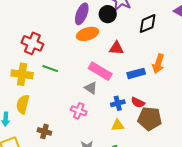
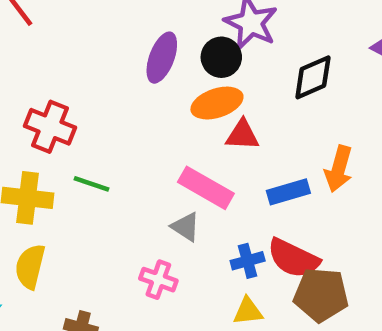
orange ellipse: (88, 34) -> (217, 103), moved
red semicircle: (138, 102) -> (293, 258), size x1.6

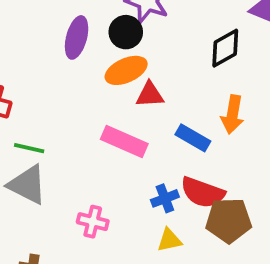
black diamond: (313, 77) -> (225, 48), moved
blue rectangle: (288, 192) -> (193, 138), turned 52
gray triangle: (186, 227) -> (27, 185), moved, size x1.6

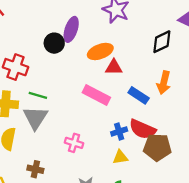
black circle: (126, 32) -> (54, 43), moved
gray triangle: (27, 185) -> (35, 118), turned 32

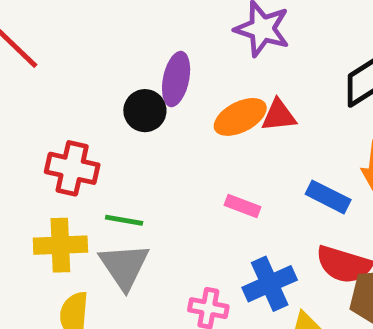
red triangle: (114, 67) -> (279, 116), moved
pink rectangle: (96, 95) -> (243, 206), size x0.6
blue cross: (119, 131) -> (270, 284), moved, size x1.5

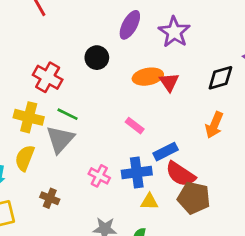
purple ellipse: (176, 79) -> (130, 25), moved
red triangle: (279, 116) -> (169, 82), turned 45
blue rectangle: (328, 197) -> (166, 152), moved, turned -70

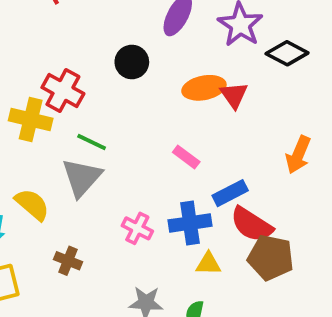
black diamond: (220, 78) -> (287, 53), moved, turned 44
yellow cross: (29, 117) -> (31, 119), moved
yellow semicircle: (25, 158) -> (32, 204), turned 110

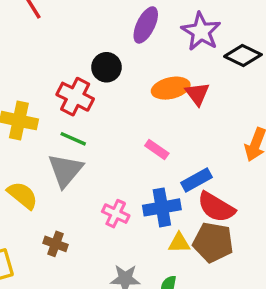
red cross: (63, 91) -> (75, 97), moved
brown pentagon: (271, 258) -> (213, 242), moved

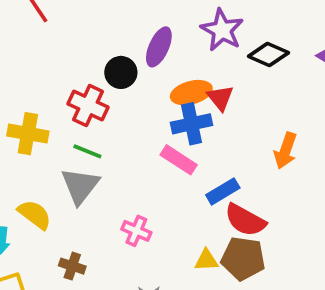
purple ellipse: (146, 25) -> (159, 47), moved
pink rectangle: (157, 149) -> (179, 160), size x1.4
blue cross: (162, 207) -> (192, 124), moved

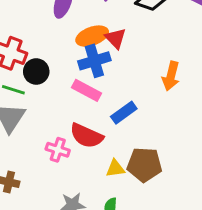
black circle: (121, 72) -> (36, 71), moved
red semicircle: (245, 220) -> (86, 136), moved

